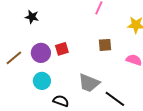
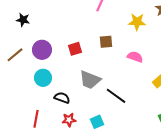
black star: (32, 17) -> (23, 20), moved
red square: (62, 49) -> (75, 49), moved

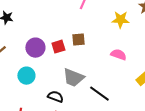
brown square: (106, 42) -> (78, 40), moved
purple circle: (42, 50) -> (35, 48), moved
black semicircle: (62, 98) -> (55, 97), moved

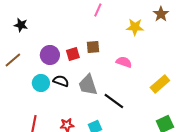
pink semicircle: (118, 55) -> (124, 62), moved
gray trapezoid: (73, 78) -> (88, 85), turned 50
black semicircle: (55, 97) -> (61, 81), moved

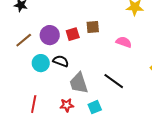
brown line: (13, 60) -> (24, 40), moved
gray trapezoid: (88, 85) -> (79, 83), moved

